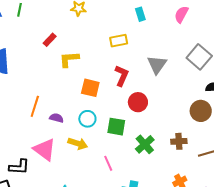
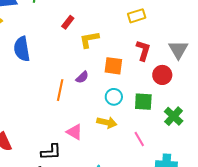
gray triangle: (157, 65) -> (178, 50), moved
purple semicircle: (56, 118) -> (82, 77), moved, turned 128
pink triangle: (45, 150) -> (74, 132), size x0.7

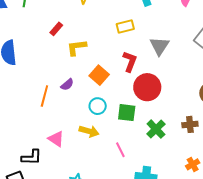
gray triangle: (178, 50) -> (160, 46), moved
orange square: (113, 66) -> (99, 75), turned 30
red circle: (162, 75) -> (147, 87), size x1.4

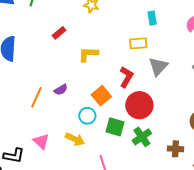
yellow rectangle: (125, 27) -> (138, 43), moved
yellow L-shape: (77, 47) -> (88, 54), moved
orange square: (99, 75) -> (101, 96), moved
green cross: (156, 129) -> (142, 137), moved

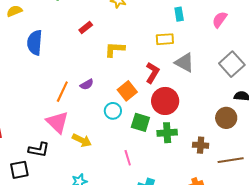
gray triangle: (158, 66) -> (184, 63), turned -45
green cross: (142, 137) -> (167, 133), turned 30
yellow arrow: (75, 139) -> (82, 140), moved
pink triangle: (41, 141) -> (57, 122), moved, size x1.4

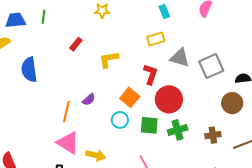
gray square: (232, 64) -> (211, 66), moved, turned 30

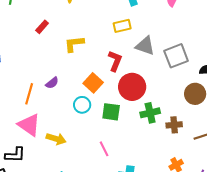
green cross: (178, 130) -> (150, 113), moved

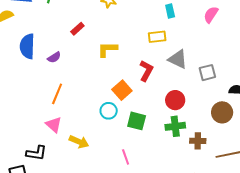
gray square: (176, 56) -> (207, 73), size x0.7
purple semicircle: (52, 83) -> (54, 57), moved
red circle: (132, 87) -> (175, 100), moved, size x0.7
pink triangle: (29, 125) -> (54, 125), size x0.7

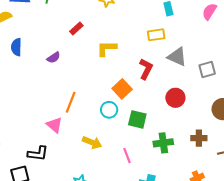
blue semicircle: (27, 46) -> (16, 47), moved, size x0.7
orange line: (57, 94) -> (71, 102), moved
green cross: (175, 126) -> (163, 143), moved
yellow arrow: (79, 142) -> (92, 142), moved

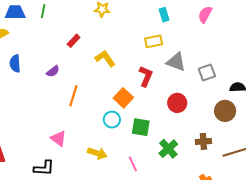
yellow L-shape: (107, 48) -> (105, 58), turned 60
orange line: (71, 102) -> (73, 96), moved
green cross: (163, 143) -> (168, 149), turned -30

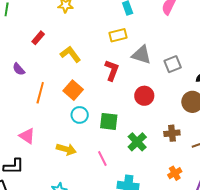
purple semicircle: (53, 71) -> (19, 69), turned 88
orange square: (123, 98) -> (73, 90), moved

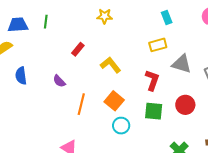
green square: (109, 121) -> (154, 111), moved

